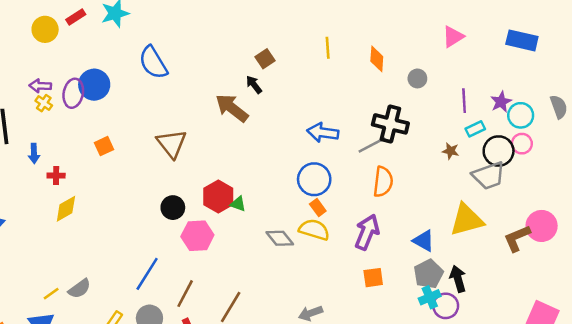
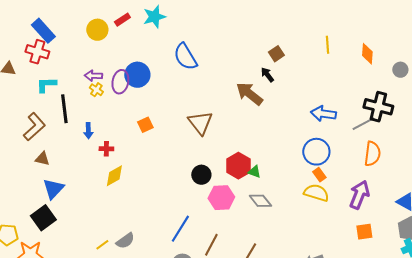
gray diamond: (280, 238) -> (260, 201), moved

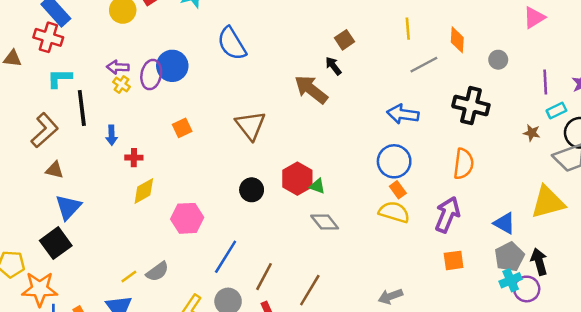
gray line: (363, 124) -> (424, 65), moved
pink hexagon: (221, 198) -> (187, 218), moved

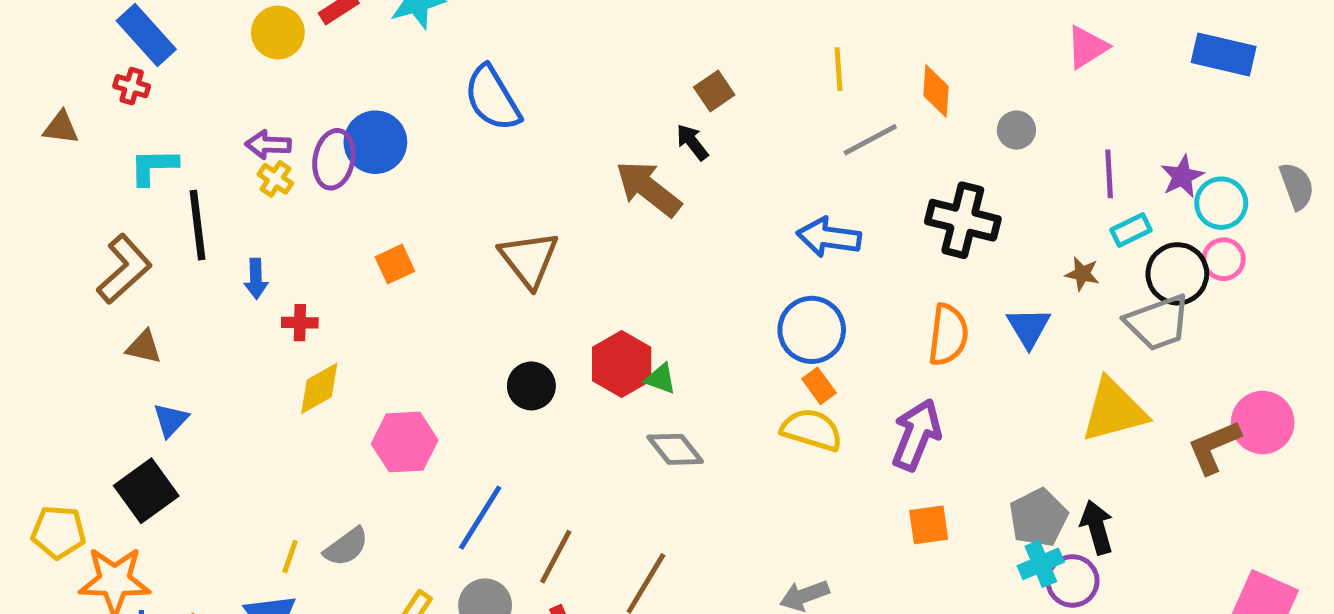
red cross: (48, 37) -> (132, 86), size x0.6
blue triangle: (68, 207) -> (171, 420), size x0.7
blue triangle: (504, 223) -> (1029, 327), moved, turned 30
yellow line: (129, 277) -> (290, 557), turned -35

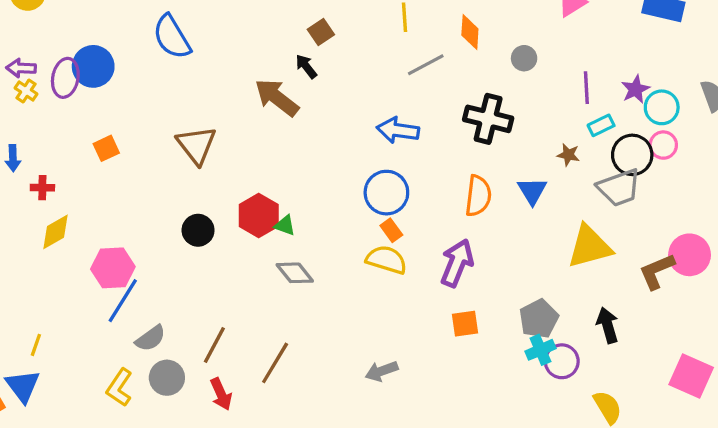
blue line: (480, 518) -> (123, 301), moved
black arrow: (1097, 527) -> (608, 325), moved
gray semicircle: (346, 547) -> (151, 338), moved

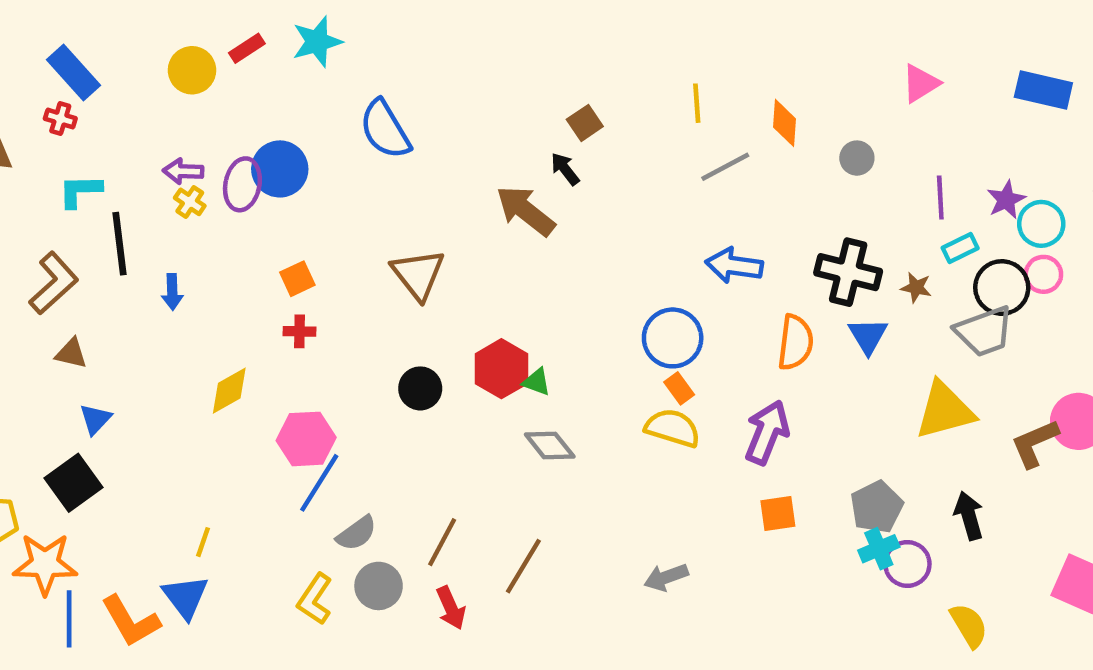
black cross: (488, 119) -> (848, 272), moved
blue arrow: (398, 130) -> (734, 266), moved
red cross: (42, 188) -> (300, 331), moved

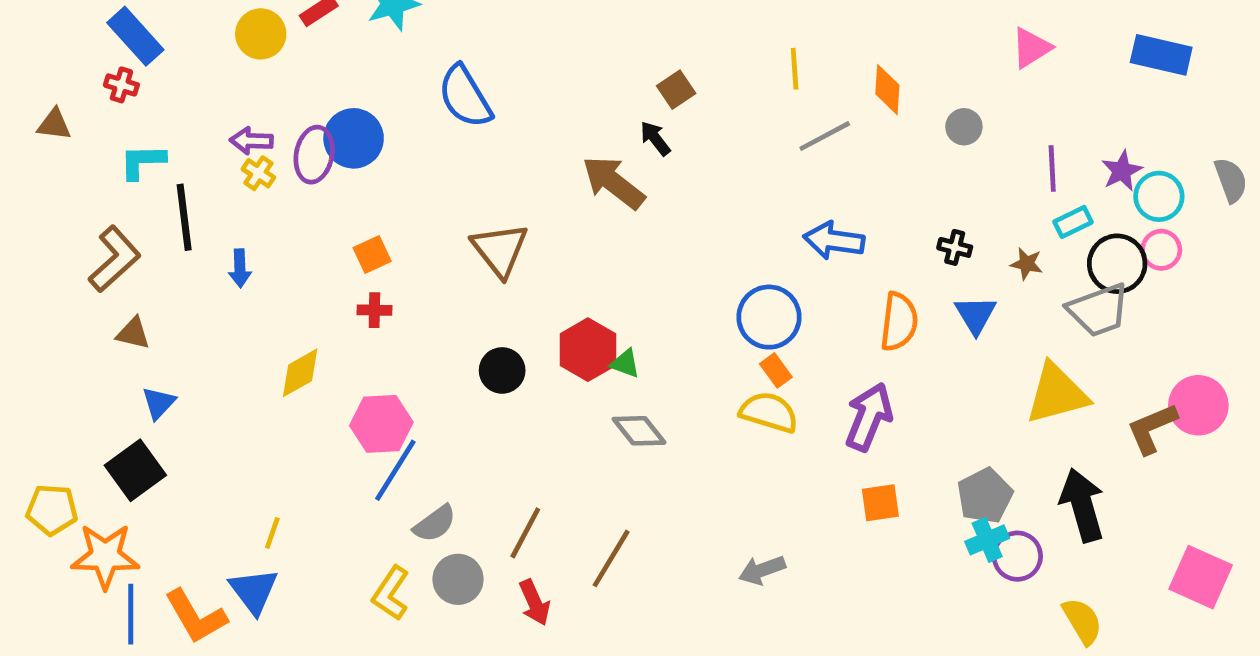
black cross: (848, 272) -> (955, 247), size x0.5
black arrow: (969, 516) -> (1082, 505), size x1.4

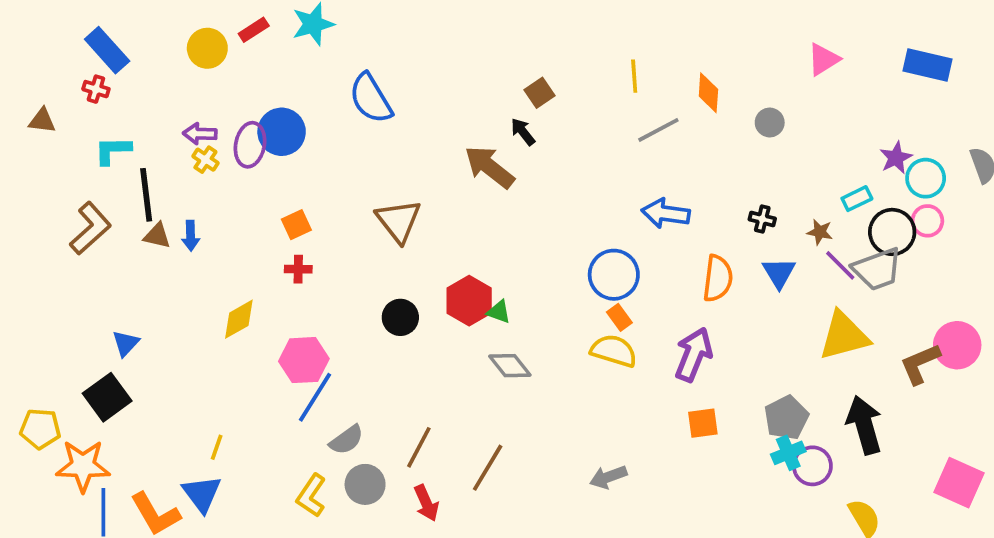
purple line: (1052, 169) -> (840, 265), moved, turned -42
brown triangle: (133, 333) -> (157, 236), moved

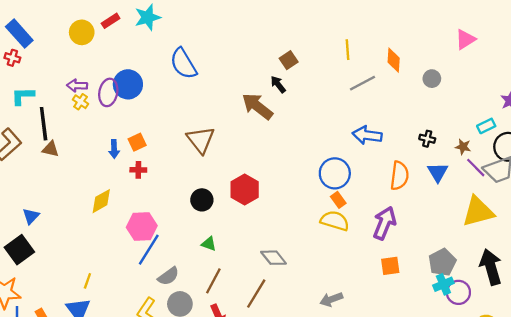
blue arrow: (191, 236) -> (114, 149), moved
green triangle: (499, 312) -> (209, 244), moved
gray diamond: (510, 366) -> (274, 258), moved

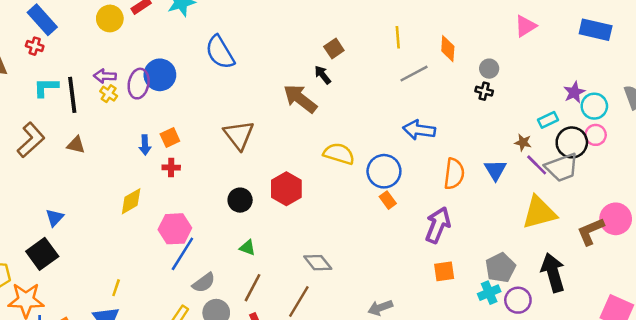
black line: (44, 124) -> (72, 95), moved
black cross: (427, 139) -> (484, 91), moved
yellow semicircle: (335, 221) -> (339, 154), moved
cyan cross: (443, 284) -> (489, 293), moved

